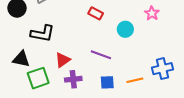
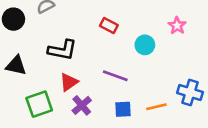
black L-shape: (42, 34) -> (62, 50), moved
black triangle: (21, 59) -> (16, 65), moved
blue cross: (163, 69) -> (190, 93), turned 30
purple cross: (73, 79) -> (82, 105), turned -35

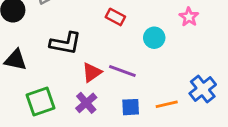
red triangle: (69, 82) -> (92, 72), moved
blue cross: (190, 93) -> (203, 89), turned 35

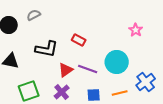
red rectangle: (115, 17) -> (79, 40), moved
cyan circle: (154, 38) -> (117, 62), moved, size x1.5

